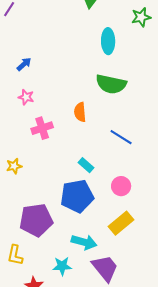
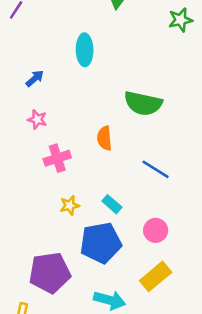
cyan ellipse: (108, 41) -> (85, 50), moved
yellow star: (14, 166) -> (70, 205), moved

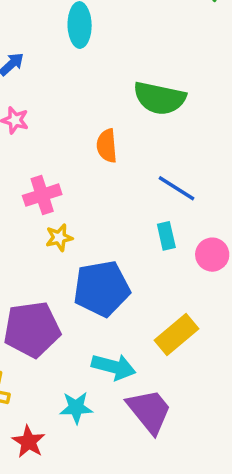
pink cross: (57, 158) -> (42, 195), moved
cyan rectangle: (112, 204) -> (166, 236), moved, turned 36
pink circle: (156, 230) -> (212, 255), moved

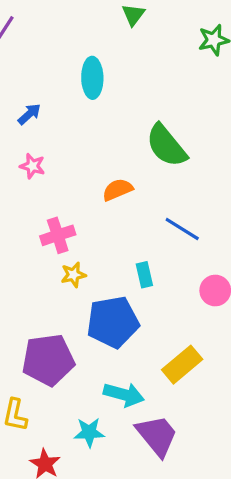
green semicircle: (159, 98) -> (166, 146), turned 39
orange semicircle: (107, 146) -> (118, 190), turned 72
cyan rectangle: (166, 236) -> (144, 275), moved

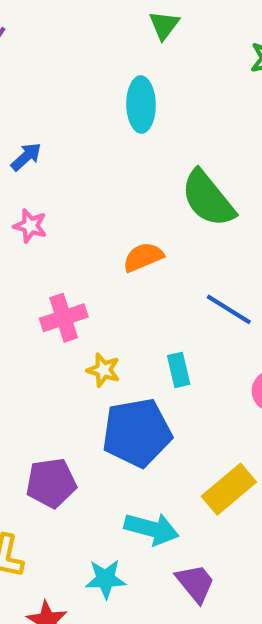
cyan ellipse: (92, 78) -> (141, 105), moved
yellow star: (73, 275) -> (103, 370), moved, turned 30
purple pentagon: (48, 360) -> (51, 483), size x0.7
purple trapezoid: (157, 435) -> (195, 583), size x0.7

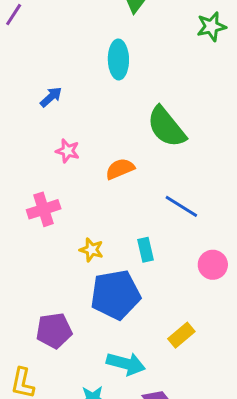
blue arrow: (26, 157) -> (51, 97), moved
pink star: (30, 226) -> (68, 151), moved
pink cross: (64, 318) -> (44, 209), moved
yellow rectangle: (229, 489) -> (181, 335), size x0.7

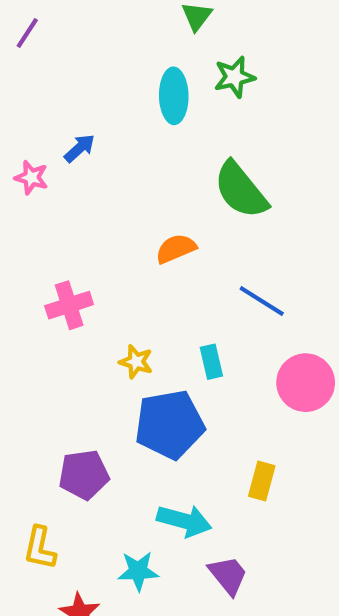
green star: (211, 27) -> (234, 77), moved
pink star: (68, 151) -> (31, 177), moved
pink circle: (213, 265) -> (306, 383), size x1.4
yellow rectangle: (181, 335) -> (262, 481), turned -35

